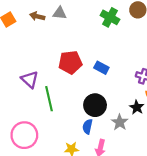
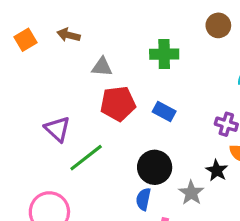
gray triangle: (60, 13) -> (102, 67), moved
green cross: (110, 17) -> (164, 54), moved, turned -30
green line: (49, 99) -> (86, 158), turned 65

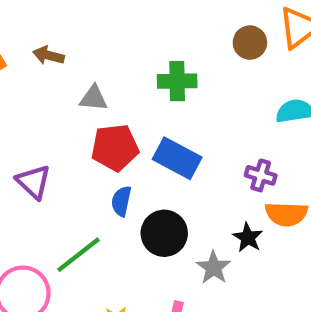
blue rectangle: (164, 111) -> (177, 158), size x1.5
green line: (86, 158) -> (79, 255), moved
blue semicircle: (143, 199) -> (121, 201), moved

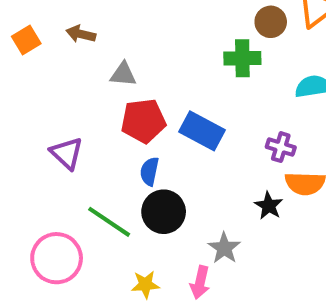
green cross: (177, 81) -> (242, 58), moved
black circle: (164, 233) -> (164, 212), moved
green line: (79, 255) -> (109, 222), turned 72
gray star: (214, 268) -> (224, 248), moved

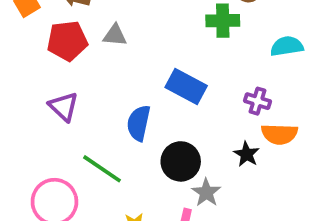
red pentagon: (143, 121) -> (67, 41), moved
blue semicircle: (149, 171) -> (139, 123), size x1.4
black circle: (164, 212) -> (181, 161), moved

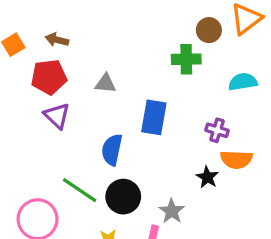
gray triangle: (115, 35) -> (105, 83), moved
blue rectangle: (186, 86) -> (154, 117), turned 72
purple triangle: (64, 107) -> (57, 116), moved
black circle: (181, 161) -> (123, 197), moved

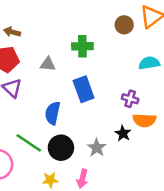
green cross: (186, 59) -> (82, 46), moved
blue rectangle: (154, 117) -> (84, 89), turned -30
gray star: (172, 211) -> (97, 148), moved

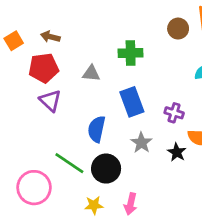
purple cross: (130, 99) -> (174, 113), moved
gray star: (97, 148) -> (141, 143), moved

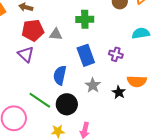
red pentagon: (44, 68) -> (33, 30), moved
purple cross: (174, 113) -> (116, 54), moved

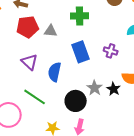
purple triangle: (26, 54) -> (30, 62), moved
gray star: (93, 85) -> (95, 88), moved
black circle: (67, 104) -> (76, 101), moved

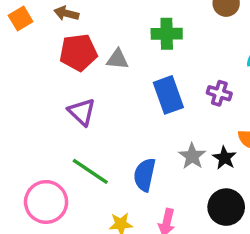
blue semicircle: (55, 72) -> (145, 175), moved
black circle: (76, 101) -> (226, 207), moved

